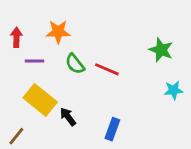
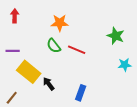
orange star: (58, 32) -> (60, 23), moved
red arrow: (16, 37) -> (15, 16), moved
purple line: (35, 61) -> (13, 51), moved

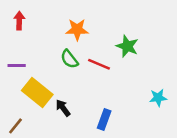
green star: (116, 36) -> (127, 46), moved
cyan star: (125, 65) -> (158, 98), moved

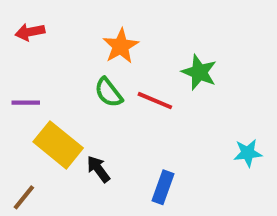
red arrow: (19, 21) -> (30, 32), turned -102
orange star: (77, 30) -> (121, 46), turned -30

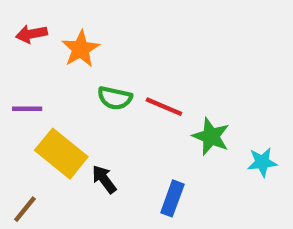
orange star: (121, 46) -> (81, 49), moved
green star: (199, 72) -> (211, 137), moved
green semicircle: (109, 92) -> (115, 98), turned -40

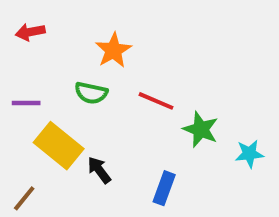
orange star: (81, 49) -> (113, 50), moved
green semicircle: (115, 98) -> (91, 93), moved

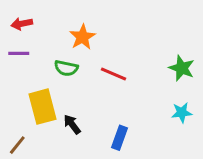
purple line: (26, 103) -> (19, 53), moved
green star: (201, 129) -> (182, 68), moved
yellow rectangle: (59, 146) -> (42, 107), turned 36

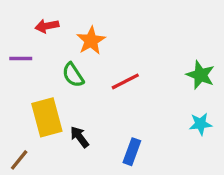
red arrow: (22, 24) -> (47, 26), moved
green semicircle: (66, 68) -> (73, 75), turned 45
red line: (114, 74) -> (125, 81), turned -50

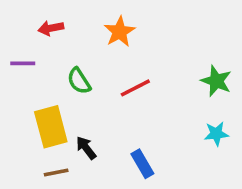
orange star: (91, 41) -> (119, 32), moved
blue rectangle: (132, 152) -> (142, 164), turned -50
brown line: (19, 160) -> (56, 172), moved, turned 40

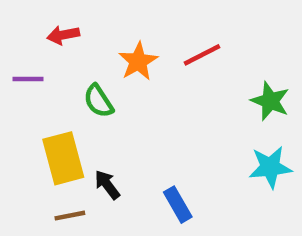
orange star: (119, 32) -> (138, 61), moved
red line: (135, 88) -> (202, 55), moved
cyan star: (216, 134) -> (270, 167), size x1.4

